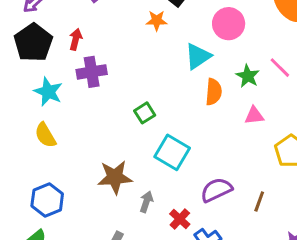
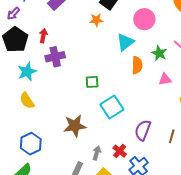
cyan star: (48, 92) -> (27, 72), turned 30
green square: (145, 113) -> (92, 82), turned 32
cyan square: (172, 152) -> (112, 107), turned 30
purple semicircle: (216, 190) -> (143, 130), turned -40
gray arrow: (146, 202) -> (97, 153), moved

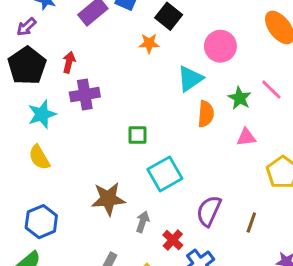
gray arrow: (97, 153) -> (143, 222), moved

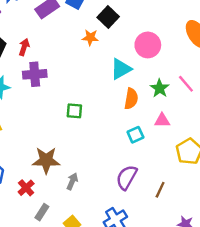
cyan square: (165, 174) -> (135, 135), moved, size x0.6
red cross: (173, 240) -> (26, 188), moved

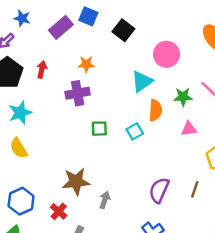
orange star: (90, 38) -> (86, 64), moved
purple cross: (35, 74) -> (78, 93), moved
green star: (160, 88) -> (183, 97), turned -30
cyan square: (135, 135) -> (135, 131), moved
brown line: (160, 190) -> (195, 189), moved

